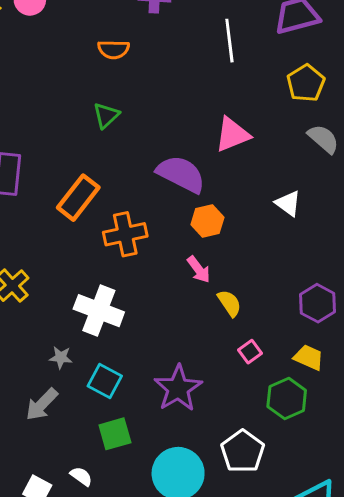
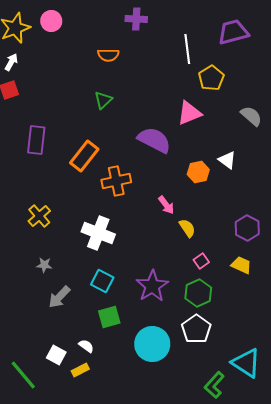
yellow pentagon: (306, 83) -> (211, 78), moved
orange hexagon: (207, 221) -> (198, 172), moved
gray star: (61, 357) -> (44, 265), moved
green hexagon: (287, 399) -> (198, 293), moved

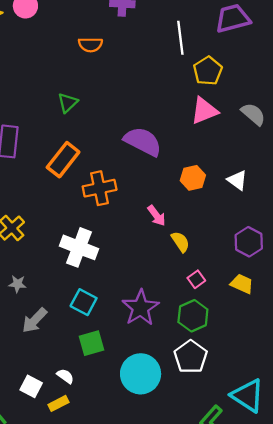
green triangle: (103, 100) -> (68, 103), moved
pink triangle: (189, 113) -> (204, 111), moved
white triangle: (227, 160) -> (237, 180), moved

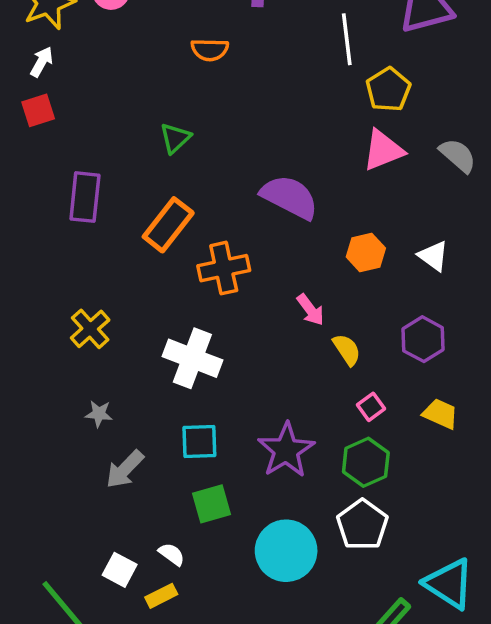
purple hexagon: (249, 242) -> (423, 339), moved
cyan square: (84, 302) -> (199, 441), turned -30

